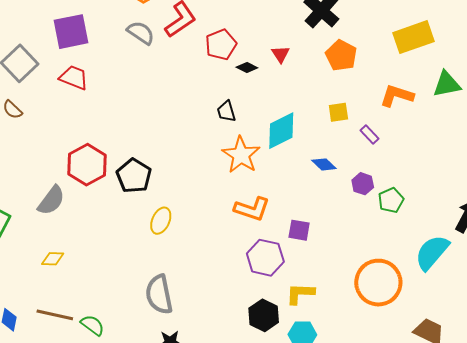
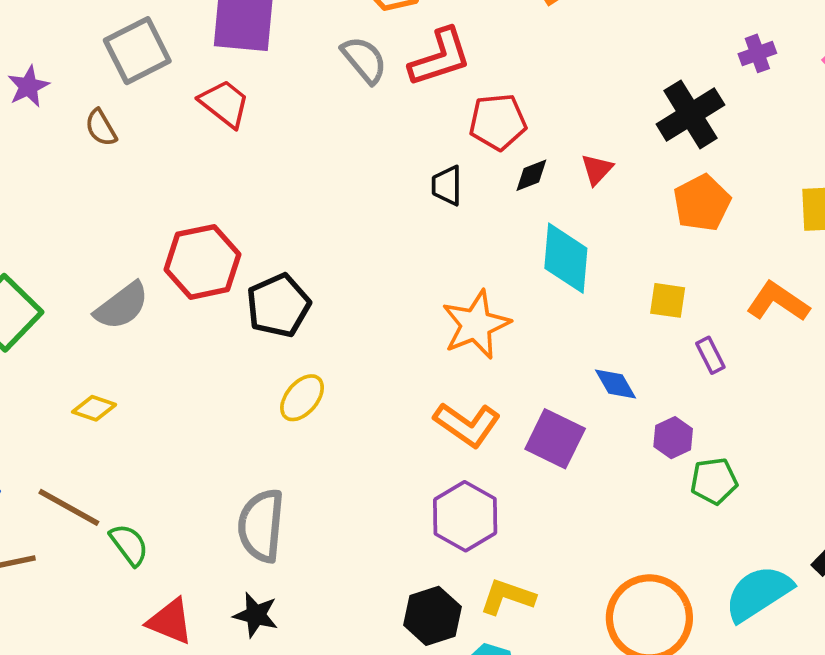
black diamond: (247, 67) -> (531, 175), turned -65
black trapezoid: (226, 111) -> (447, 186), moved
cyan diamond: (281, 131) -> (566, 258), moved, turned -75
purple square: (299, 230) -> (555, 439), moved, size x1.4

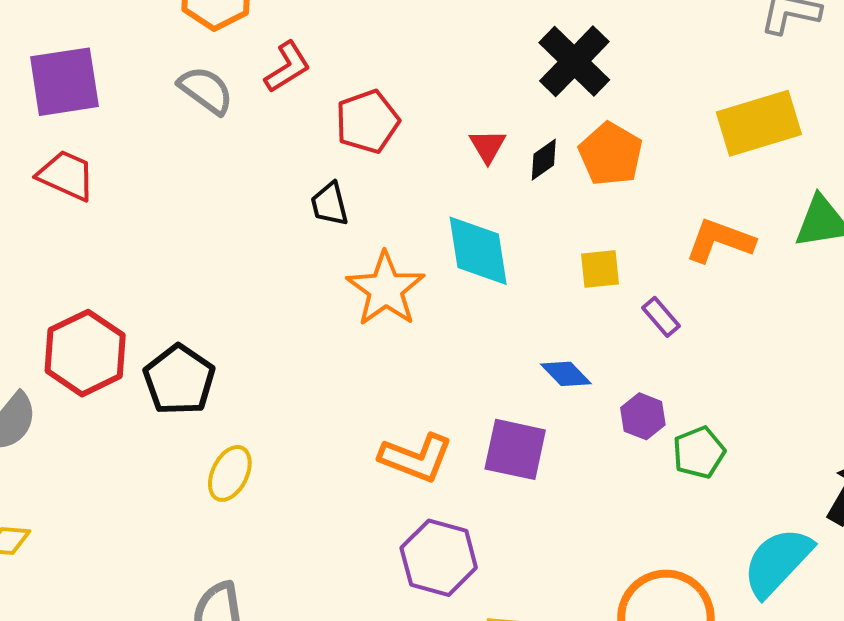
red L-shape: (440, 57) -> (287, 67), size x0.7
black diamond: (531, 175) -> (544, 160), moved
orange star: (476, 325) -> (386, 289), moved

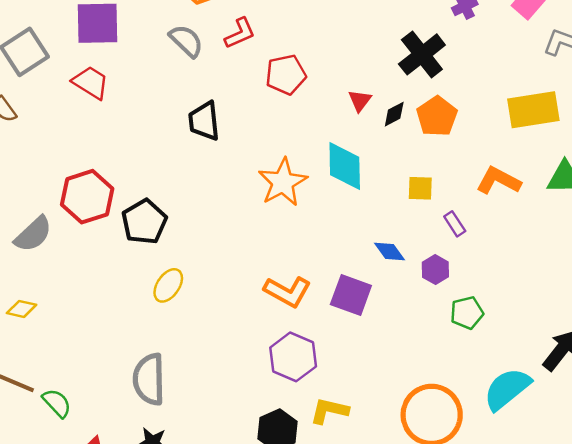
black trapezoid: (330, 204) -> (204, 121), moved, size x1.4
purple hexagon: (643, 416) -> (435, 270), moved

